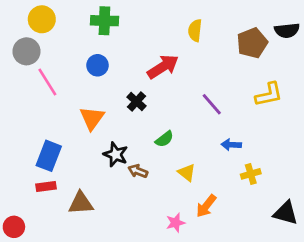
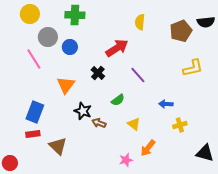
gray circle: (26, 51) -> (48, 37), moved
purple line: (212, 104) -> (138, 75), moved
brown triangle: (81, 203) -> (58, 146), turned 48

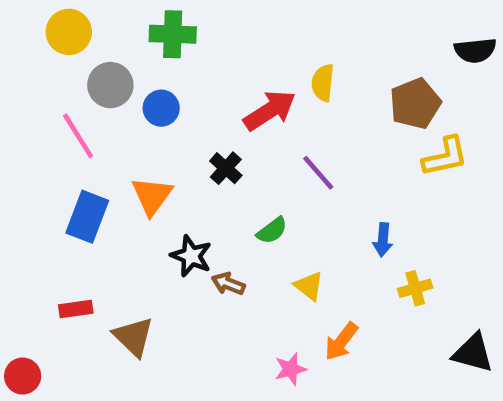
yellow semicircle: (140, 22) -> (323, 83), moved
brown pentagon: (181, 31) -> (415, 104), moved
blue arrow: (166, 104) -> (383, 240), turned -88
blue rectangle: (35, 112) -> (87, 217), moved

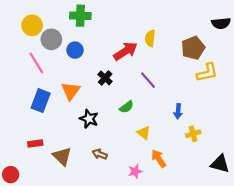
yellow circle: (69, 32) -> (32, 25), moved
brown arrow: (228, 284) -> (100, 154), moved
orange arrow: (341, 341) -> (159, 158), turned 108

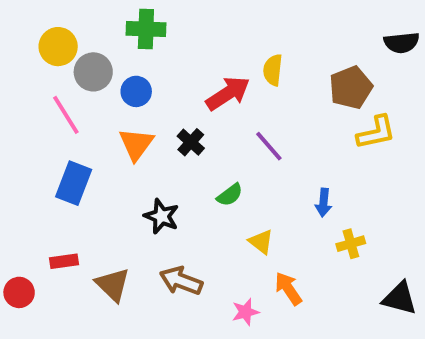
orange triangle: (71, 91) -> (136, 144), moved
brown arrow: (100, 154) -> (181, 281), size x1.5
red circle: (11, 175) -> (19, 292), moved

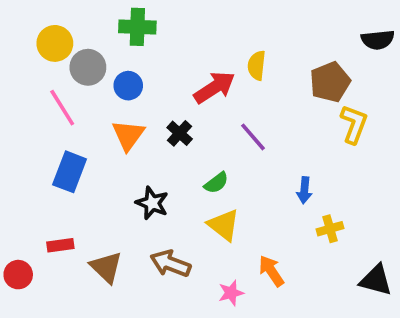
yellow L-shape: (376, 132) -> (354, 124), turned -57
yellow triangle: (261, 242) -> (224, 225), moved, size x1.4

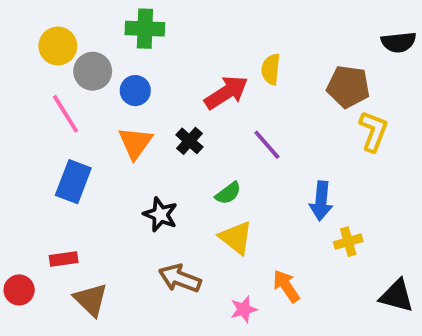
brown pentagon: (330, 82) -> (348, 87), turned 30
blue arrow: (304, 190) -> (321, 201), size x1.4
brown triangle: (106, 267) -> (91, 300), moved

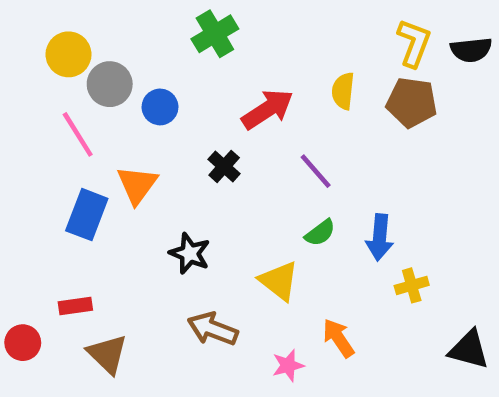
green cross: (145, 29) -> (215, 34), moved, turned -33
yellow semicircle: (271, 69) -> (343, 91), moved
yellow L-shape: (373, 131) -> (414, 43), moved
orange triangle: (135, 143) -> (137, 185), moved
green semicircle: (228, 193) -> (320, 233), moved

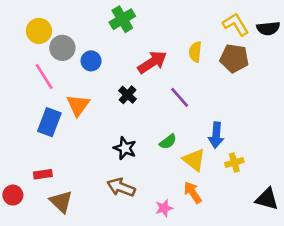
yellow L-shape: (414, 43) -> (236, 24), turned -52
green semicircle: (320, 233) -> (168, 142), moved
black star: (190, 253) -> (125, 148), moved
yellow triangle: (279, 281) -> (194, 160), moved

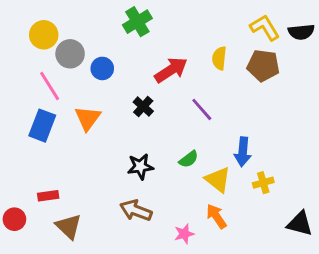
blue rectangle: (49, 122) -> (42, 126), moved
black star: (125, 148) -> (140, 167), turned -30

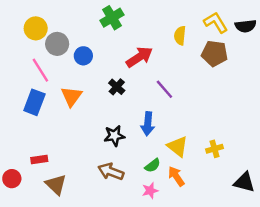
yellow semicircle: (219, 58) -> (180, 36), moved
blue arrow: (243, 152) -> (148, 124), moved
green semicircle: (189, 159) -> (153, 166), moved

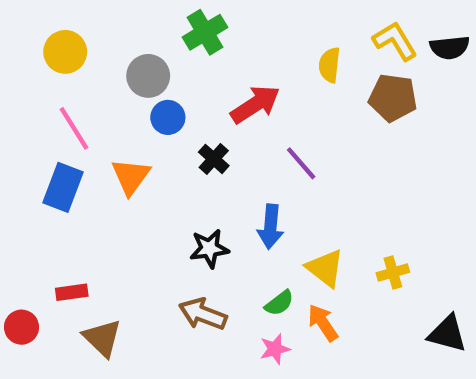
gray circle: (57, 44) -> (148, 76), moved
blue circle: (83, 56) -> (168, 117), moved

